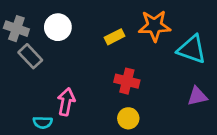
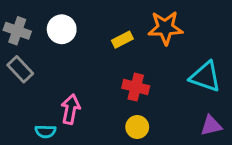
cyan triangle: (192, 49) -> (205, 77), moved
gray rectangle: (30, 56) -> (20, 69), moved
purple triangle: (197, 96) -> (211, 126), moved

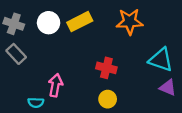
yellow rectangle: (122, 40) -> (80, 22), moved, size x1.5
purple triangle: (211, 126) -> (168, 88), moved, turned 36

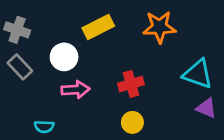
white circle: (49, 23) -> (64, 57), moved
red cross: (106, 68) -> (131, 84), turned -30
pink arrow: (55, 85) -> (75, 90), moved, turned 75

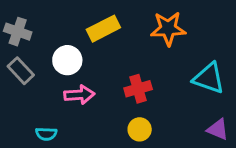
purple triangle: (206, 108) -> (218, 129), moved

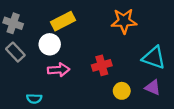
yellow rectangle: (103, 29) -> (63, 21), moved
yellow circle: (140, 129) -> (122, 91), moved
purple triangle: (218, 129) -> (153, 88), moved

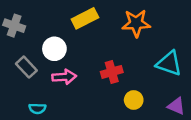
yellow rectangle: (63, 21) -> (85, 18), moved
gray rectangle: (15, 52) -> (26, 67), moved
purple triangle: (153, 88) -> (176, 106), moved

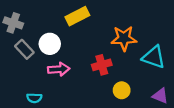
orange star: (136, 23) -> (124, 38), moved
gray rectangle: (26, 67) -> (24, 49), moved

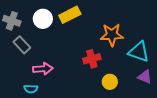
white circle: (50, 44) -> (43, 19), moved
pink arrow: (59, 69) -> (43, 69), moved
purple triangle: (160, 96) -> (145, 77), moved

